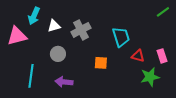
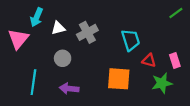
pink triangle: (17, 36) -> (18, 39), turned -35
orange square: (101, 63) -> (119, 79), moved, size x1.6

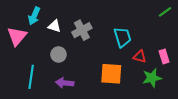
white triangle: (58, 28) -> (54, 26), turned 32

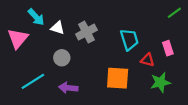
cyan arrow: (34, 16) -> (36, 17), turned -66
pink rectangle: (164, 57) -> (168, 48), moved
cyan line: (31, 77) -> (33, 81), turned 50

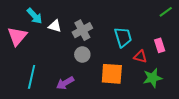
gray circle: (62, 58) -> (82, 55), moved
cyan line: (33, 81) -> (32, 77), turned -45
purple arrow: (68, 88) -> (65, 83), turned -36

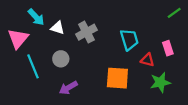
gray circle: (82, 55) -> (61, 59), moved
cyan line: (32, 77) -> (33, 66), moved, turned -35

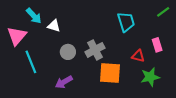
gray cross: (86, 32) -> (95, 50), moved
cyan trapezoid: (129, 40) -> (126, 22), moved
gray circle: (61, 59) -> (68, 52), moved

